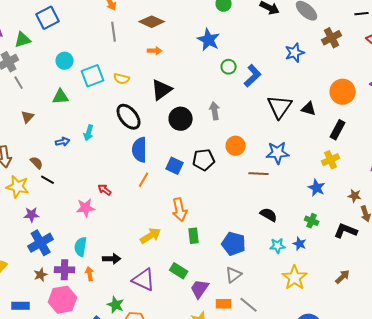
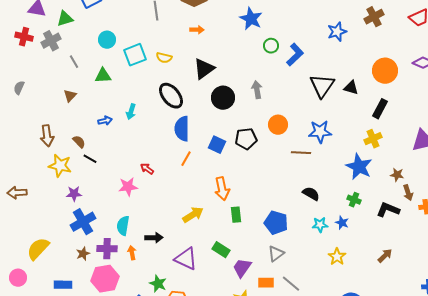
gray line: (19, 83) -> (74, 62), moved
blue star: (317, 188) -> (359, 167), size x1.5
yellow star: (295, 278) -> (337, 257), size x0.7

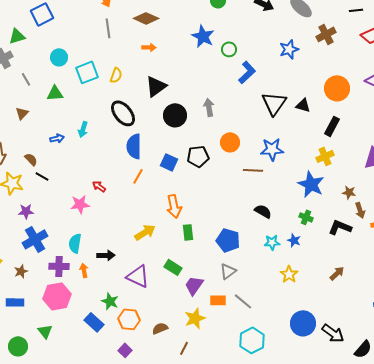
green circle: (271, 46) -> (229, 49), moved
yellow semicircle: (164, 58) -> (116, 75), turned -84
brown star: (83, 254) -> (21, 271), moved

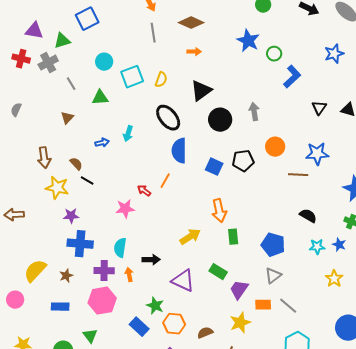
black triangle: (274, 103) -> (319, 108), size x0.6
orange line: (138, 176) -> (165, 181), moved
blue cross: (35, 239) -> (80, 244), turned 35

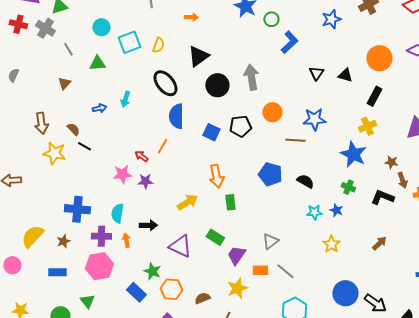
gray cross: (48, 63) -> (45, 28), turned -30
gray arrow: (254, 112) -> (251, 77), size x1.4
purple star: (71, 216) -> (145, 181), moved
blue pentagon: (273, 245) -> (270, 174), moved

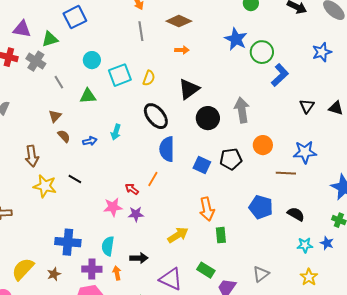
green circle: (271, 19) -> (262, 52), size x1.5
brown semicircle: (73, 129) -> (64, 136), moved
yellow star: (331, 244) -> (309, 277), moved

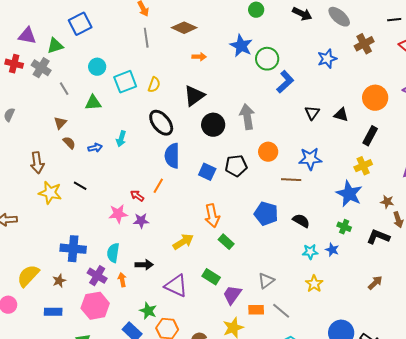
orange arrow: (182, 50) -> (199, 57), moved
green rectangle: (221, 235) -> (226, 242), turned -42
purple cross: (92, 269) -> (97, 276), turned 30

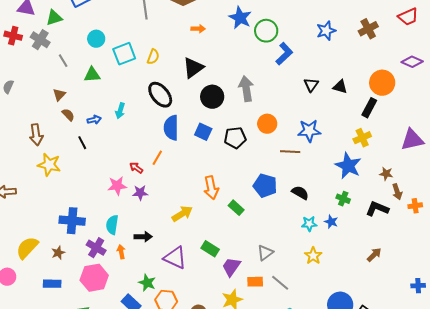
brown cross: (364, 44) -> (368, 29), moved
orange circle: (375, 98) -> (382, 83), moved
blue square: (207, 172) -> (203, 132), moved
black line: (80, 186) -> (82, 143), moved, turned 32
green rectangle: (226, 242) -> (236, 208), moved

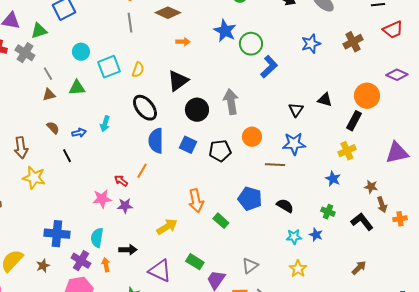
black triangle: (311, 85) -> (296, 110), moved
brown triangle: (59, 95) -> (49, 95), moved, turned 32
blue star: (348, 166) -> (333, 179), size x0.6
black L-shape: (377, 209) -> (362, 222), turned 30

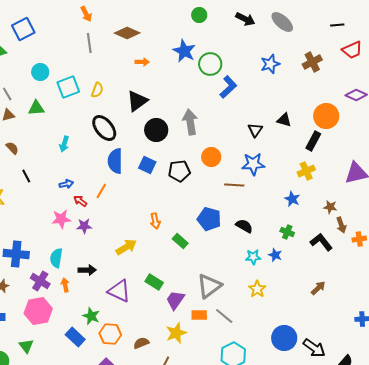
blue arrow: (79, 133) -> (66, 184), moved
orange arrow: (196, 201) -> (155, 221), size x0.7
gray triangle: (250, 266) -> (209, 286), size x1.5

